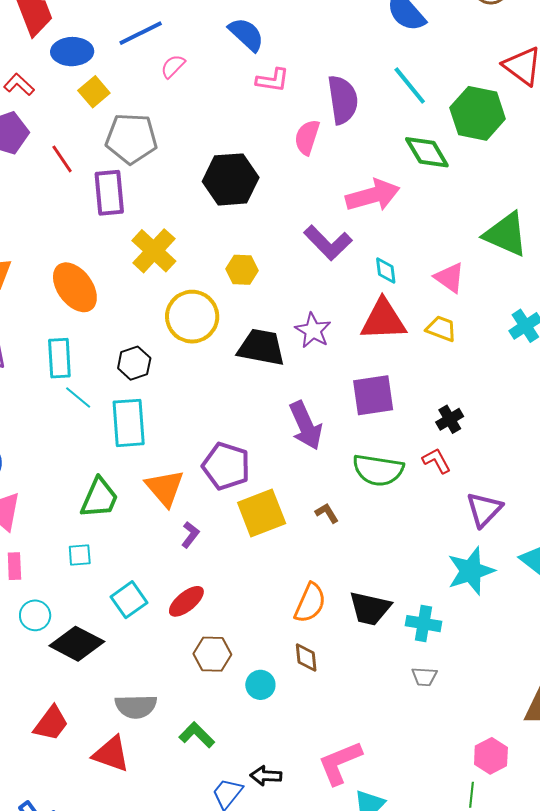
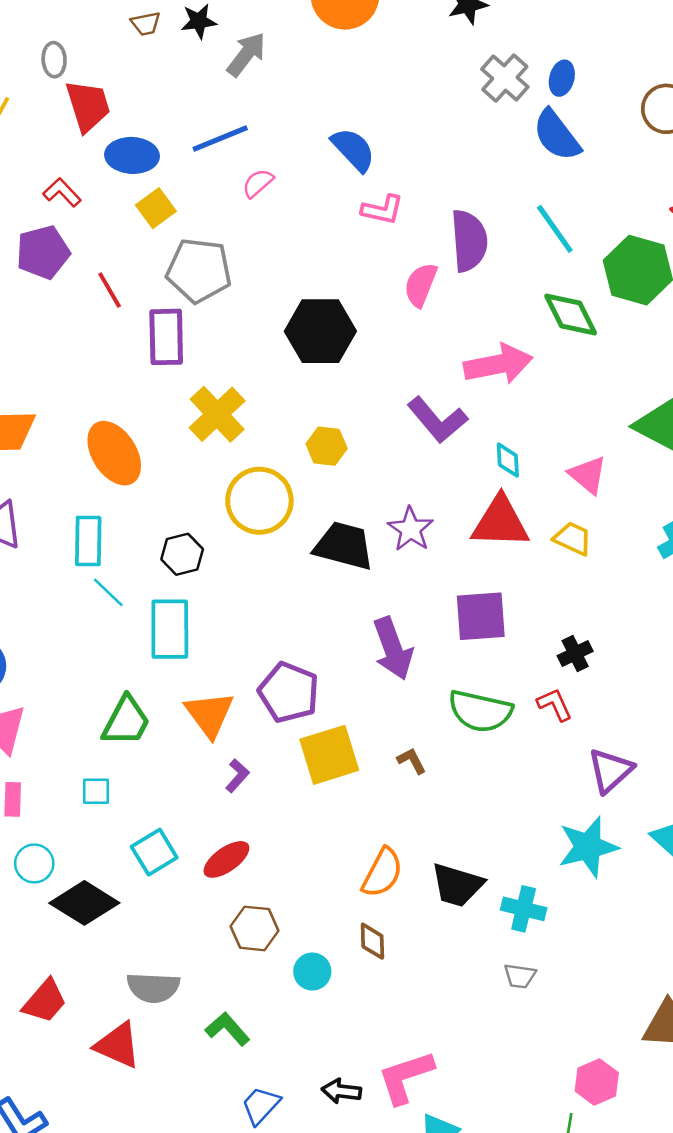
black arrow: (266, 776) -> (341, 1091), moved

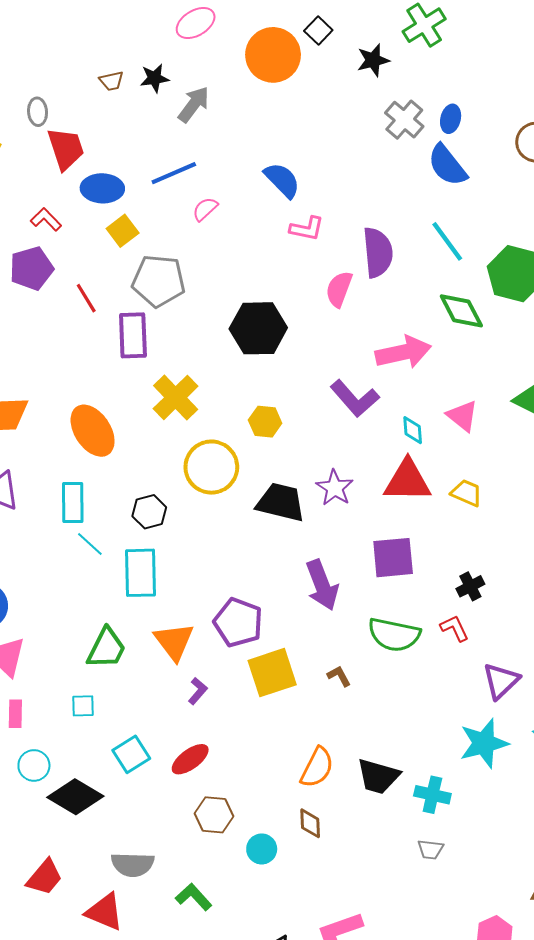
pink triangle: (588, 475) -> (462, 416), moved

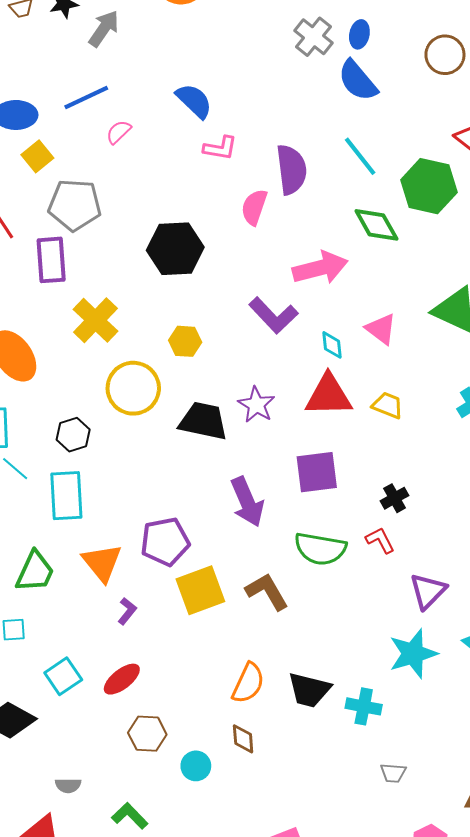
purple pentagon: (238, 622) -> (165, 542), turned -30
brown L-shape: (339, 676) -> (267, 592), size x1.8
gray trapezoid: (431, 849) -> (393, 773), moved
gray semicircle: (133, 864) -> (68, 786), size x0.6

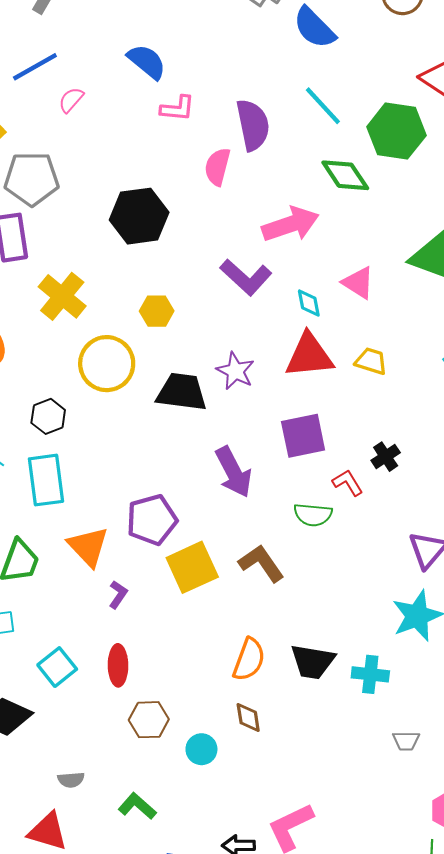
red L-shape: (380, 540) -> (348, 483), moved
green semicircle: (320, 549) -> (313, 515), size x0.7
red ellipse: (122, 679) -> (118, 665), turned -48

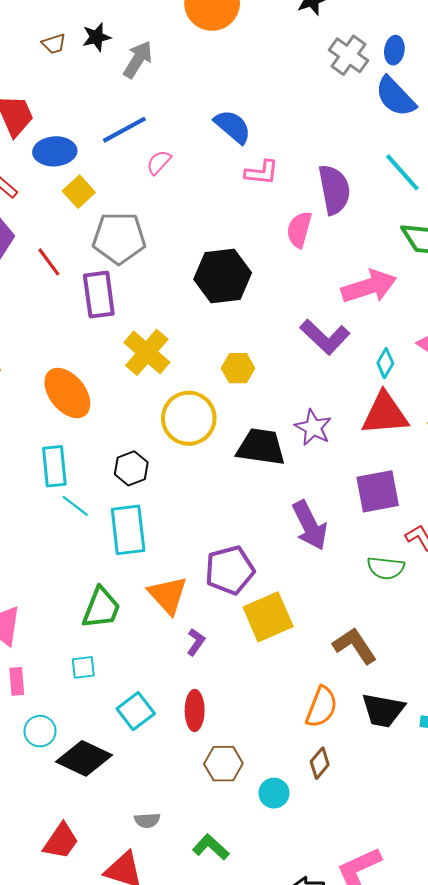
cyan diamond: (309, 303) -> (385, 363), turned 40
brown L-shape: (261, 563) -> (355, 646), moved
brown diamond: (248, 718) -> (320, 763), turned 48

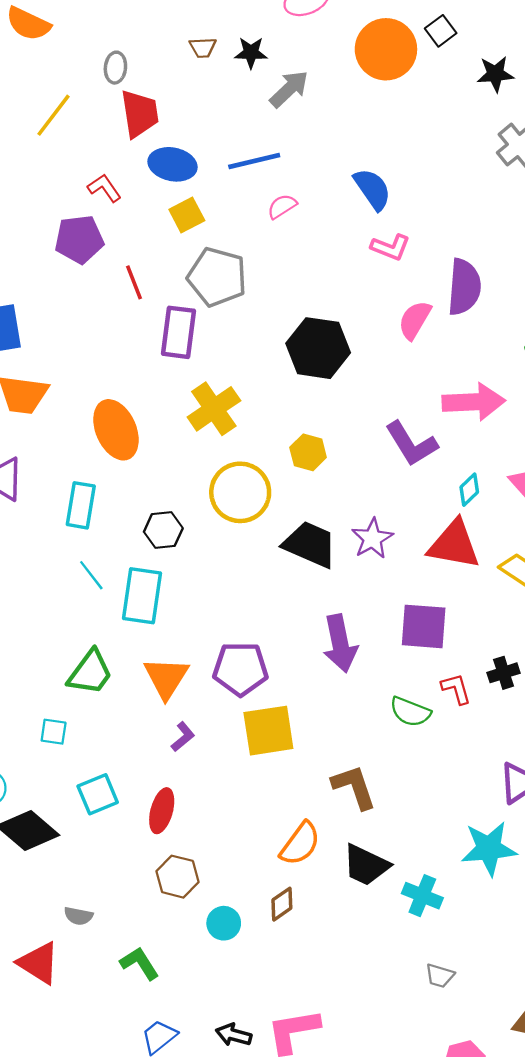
cyan line: (75, 506) -> (91, 575), moved

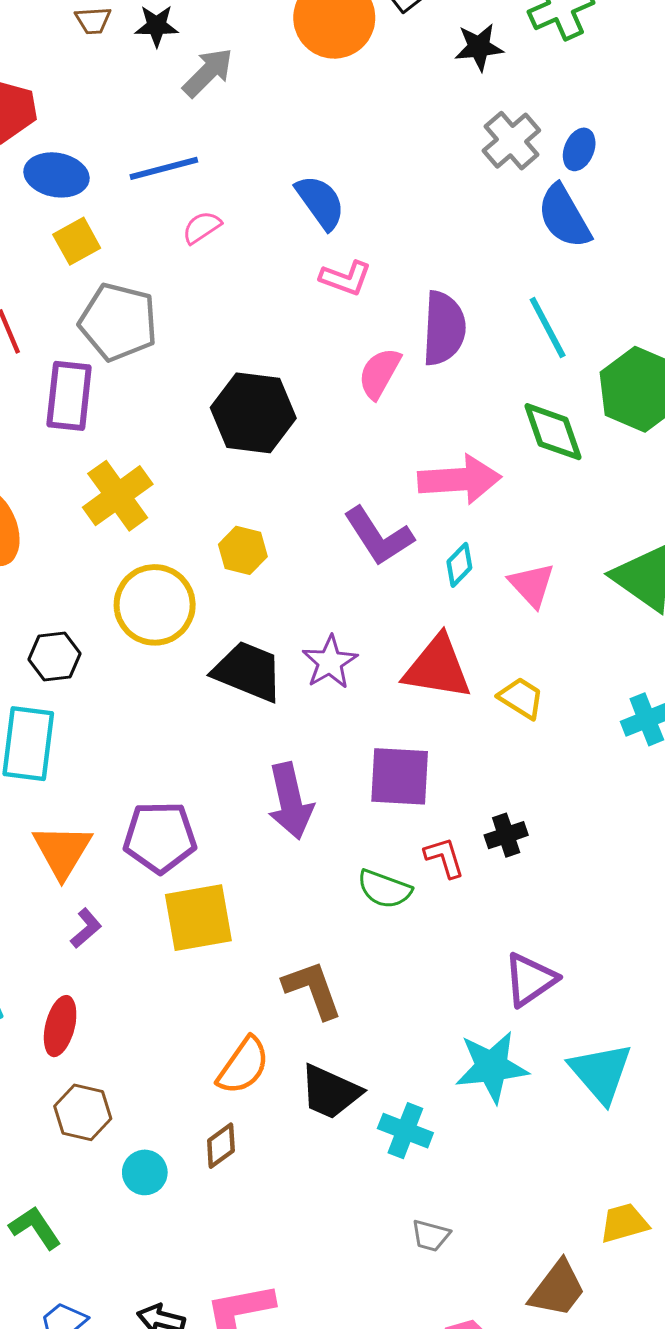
cyan diamond: (469, 490) -> (459, 565), moved

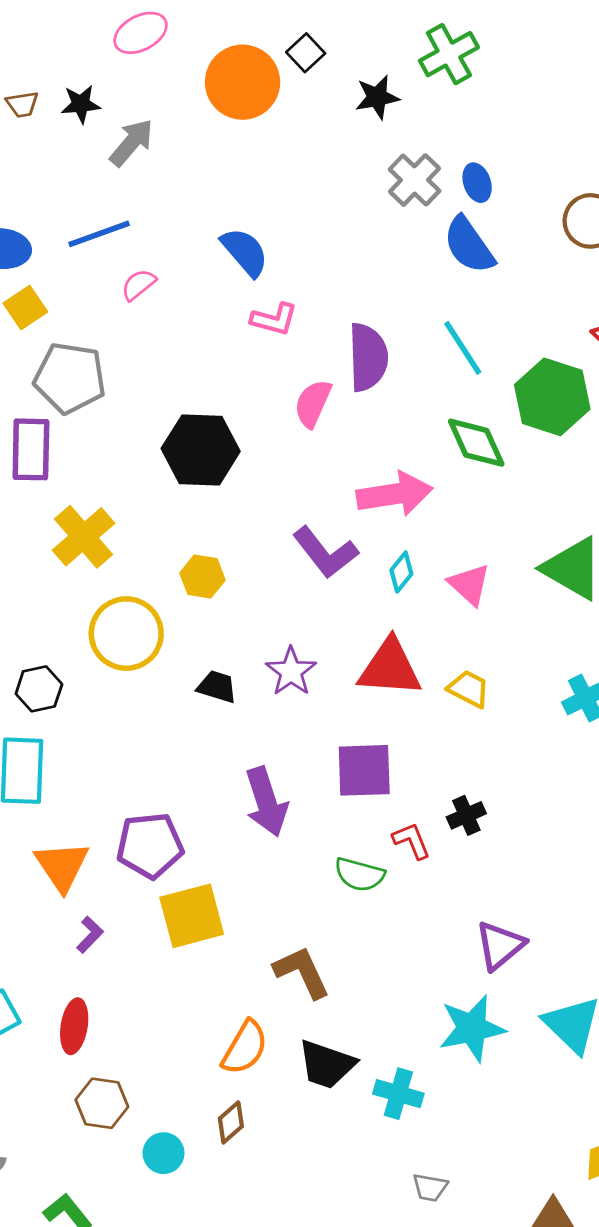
blue ellipse: (579, 149) -> (477, 183), turned -36
black trapezoid: (248, 671) -> (217, 687), size x0.6

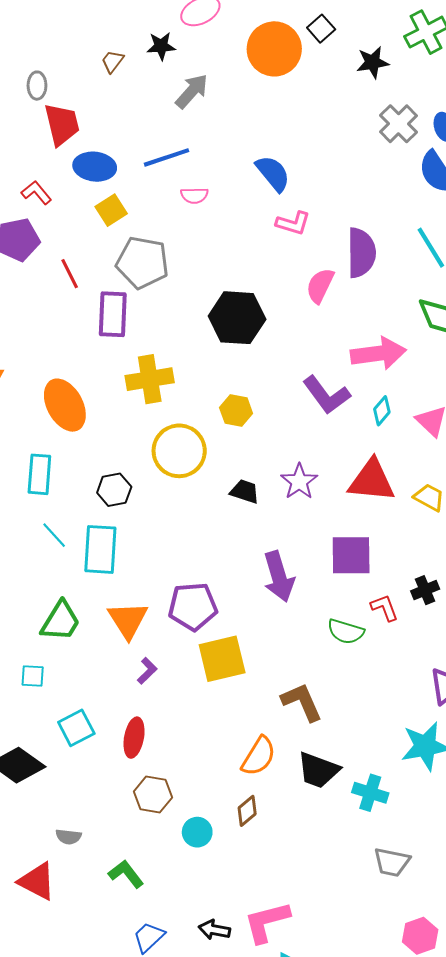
brown trapezoid: (22, 104) -> (113, 61), turned 135
black star: (81, 104) -> (161, 46), moved
pink semicircle: (138, 285) -> (194, 195), turned -144
yellow cross: (84, 537) -> (150, 379), turned 30
gray trapezoid: (430, 1187) -> (392, 862), size x1.4

